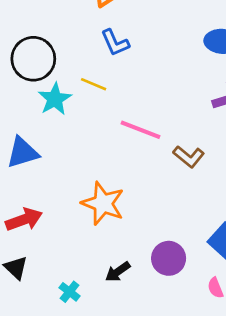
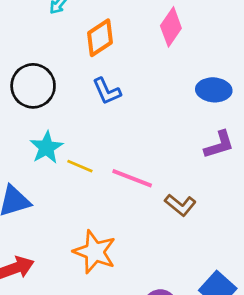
black circle: (33, 59) -> (33, 86), moved
yellow line: (94, 84) -> (80, 166), moved

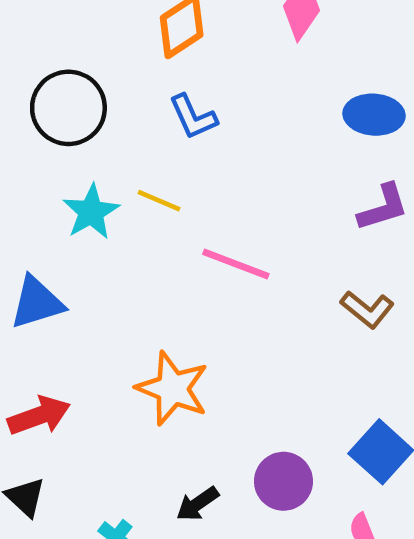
yellow line: (80, 166) -> (159, 201), moved
brown L-shape: (180, 205) -> (367, 309), moved

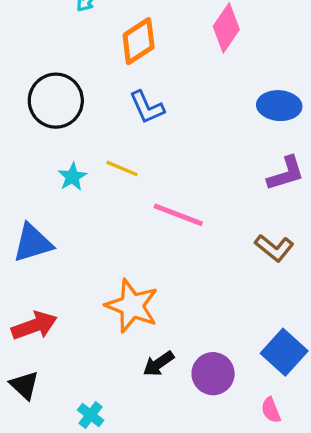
cyan star: (91, 212) -> (72, 177), size x0.7
black arrow: (197, 504) -> (158, 364), moved

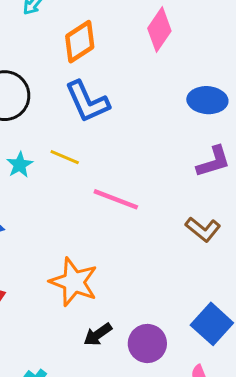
blue L-shape: (147, 107) -> (87, 102), size x1.4

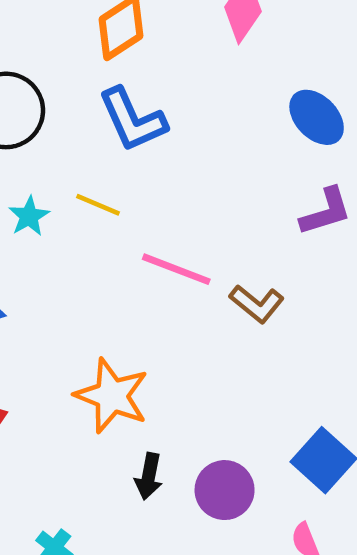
blue ellipse: (207, 100) -> (317, 117), turned 42
brown L-shape: (203, 229) -> (257, 304), moved
black arrow: (98, 334) -> (149, 476), turned -44

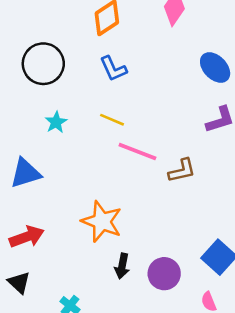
blue L-shape: (133, 120) -> (113, 69), size x0.7
yellow line: (98, 205) -> (112, 120), moved
brown L-shape: (257, 304) -> (182, 171), turned -52

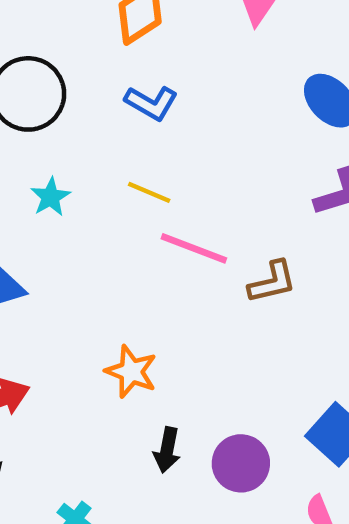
blue L-shape: (113, 69) -> (151, 103), turned -36
orange star: (102, 221) -> (131, 372), size x0.7

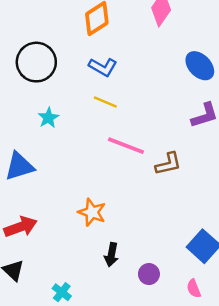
yellow line: (149, 192) -> (105, 102), moved
purple circle: (241, 463) -> (149, 274), moved, size x0.7

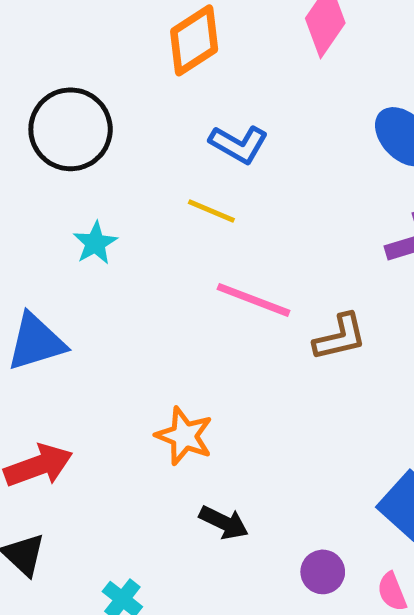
blue L-shape: (103, 67) -> (239, 144), moved
black arrow: (111, 255) -> (224, 522), turned -75
purple circle: (149, 274) -> (323, 572), moved

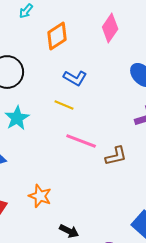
cyan star: (95, 243) -> (17, 118), size x1.4
orange star: (184, 436) -> (40, 196), moved

